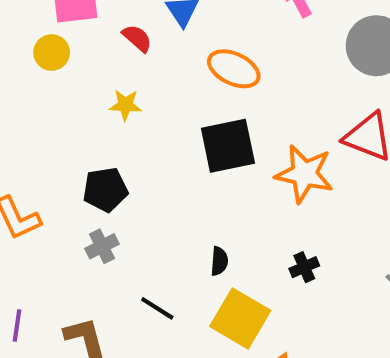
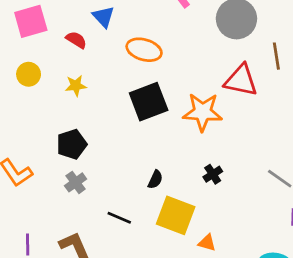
yellow circle: (52, 53) -> (29, 74), moved
black semicircle: (219, 261) -> (155, 180), turned 30

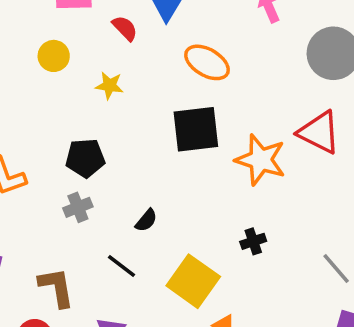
black semicircle: (155, 180) -> (146, 220), moved

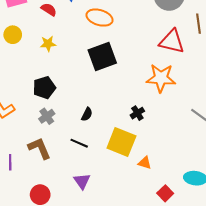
orange star: (261, 160) -> (161, 78), moved
black cross: (253, 241) -> (137, 113), moved
brown L-shape: (56, 287) -> (39, 148), moved

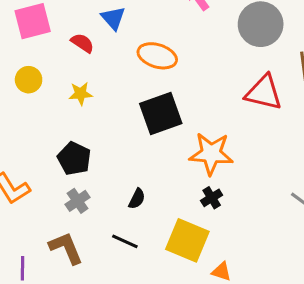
orange star: (161, 78) -> (211, 154), moved
black pentagon: (44, 88) -> (74, 158), turned -30

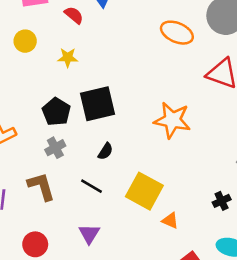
orange ellipse: (157, 56) -> (177, 33), moved
black square: (161, 113) -> (98, 104), moved
black cross: (212, 198) -> (222, 201), moved

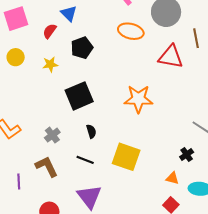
red semicircle: (74, 15) -> (50, 31), turned -84
black pentagon: (56, 112) -> (82, 48), moved, turned 30
black semicircle: (105, 151) -> (91, 131), turned -40
orange triangle: (170, 220) -> (172, 178), moved
purple triangle: (89, 234) -> (89, 197), size x1.5

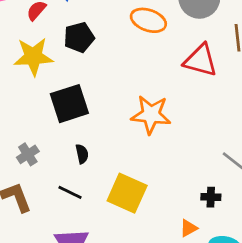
yellow star: (50, 64) -> (33, 57), size x1.8
black cross: (187, 154) -> (211, 197), turned 32
orange triangle: (172, 178) -> (188, 228), turned -48

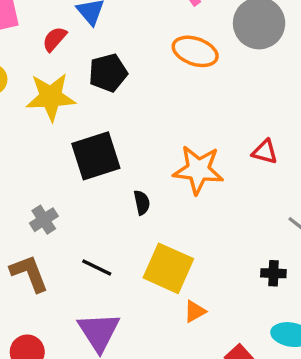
red triangle: (201, 60) -> (265, 152), moved, size x0.6
black semicircle: (82, 154) -> (142, 203), moved
orange triangle: (188, 228) -> (195, 311), moved

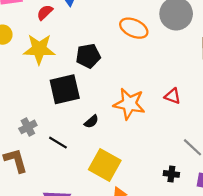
black pentagon: (108, 73) -> (88, 56), moved
black semicircle: (142, 203) -> (91, 122), turned 56
black line: (97, 267) -> (58, 143), moved

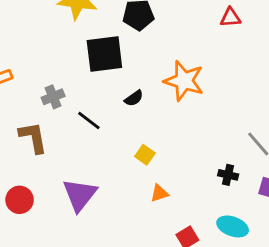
red triangle: (173, 96) -> (230, 18), moved, turned -30
yellow square: (105, 165) -> (145, 155), size x0.5

